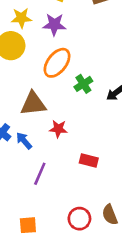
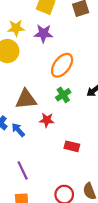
orange ellipse: (57, 63) -> (62, 65), moved
green cross: (83, 84) -> (63, 95), moved
purple line: (40, 174) -> (23, 170), moved, turned -48

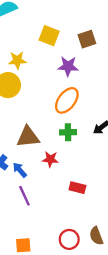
purple star: (43, 33) -> (68, 66), moved
green cross: (63, 95) -> (68, 132), turned 32
purple line: (23, 170) -> (24, 196), moved

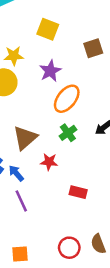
brown square: (87, 39) -> (93, 48), moved
purple star: (68, 66) -> (50, 71), moved, turned -30
green cross: (68, 132) -> (68, 133), turned -35
brown triangle: (28, 137) -> (25, 138), turned -35

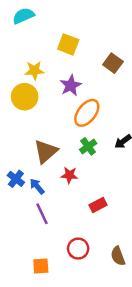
brown square: (93, 48) -> (113, 63), turned -36
red rectangle: (78, 192) -> (98, 205), turned -42
red circle: (69, 248) -> (78, 249), moved

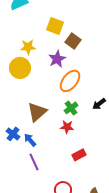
brown square: (113, 63) -> (73, 41), moved
red star: (69, 175) -> (67, 127), moved

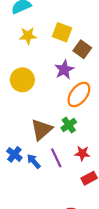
yellow star: (28, 47) -> (28, 36), moved
green cross: (71, 108) -> (69, 125), moved
red star: (67, 127) -> (82, 153), moved
purple line: (34, 162) -> (56, 158), moved

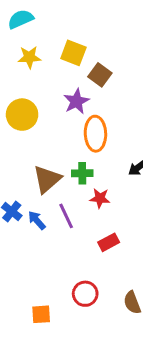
orange ellipse: (79, 95) -> (95, 134), turned -40
green cross: (69, 125) -> (82, 173), turned 35
red star: (82, 153) -> (100, 198), moved

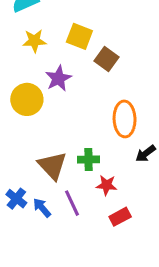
purple star: (76, 101) -> (58, 78), moved
orange ellipse: (95, 134) -> (125, 119), moved
brown triangle: (47, 179) -> (52, 166), turned -32
red rectangle: (109, 242) -> (120, 217), moved

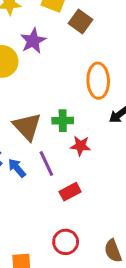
red rectangle: (120, 217) -> (70, 192), moved

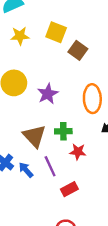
purple star: (33, 41) -> (48, 94), moved

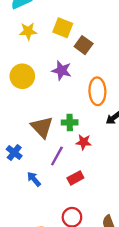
purple star: (48, 94) -> (62, 70), moved, turned -30
purple line: (50, 166) -> (57, 156), turned 54
blue arrow: (26, 170) -> (34, 179), moved

